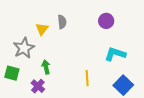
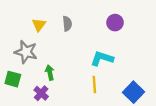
yellow triangle: (42, 29) -> (39, 25), moved
gray star: (24, 48) -> (26, 52), turned -30
cyan L-shape: (115, 54) -> (102, 58), moved

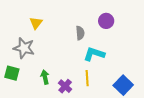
gray semicircle: (67, 24) -> (80, 33), moved
green arrow: (50, 73) -> (45, 77), moved
purple cross: (41, 93) -> (65, 86), moved

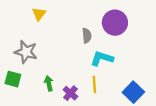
purple circle: (106, 21) -> (115, 23), size x1.5
yellow triangle: (36, 23) -> (39, 14), moved

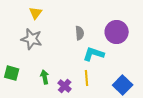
purple circle: (115, 23) -> (117, 32), moved
gray star: (26, 52) -> (32, 39), moved

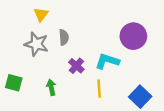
gray semicircle: (80, 33) -> (64, 37), moved
purple cross: (65, 86) -> (76, 66), moved

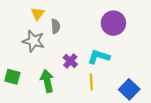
purple circle: (133, 36) -> (113, 23), moved
gray semicircle: (64, 37) -> (56, 26), moved
green arrow: (51, 87) -> (47, 81), size x1.5

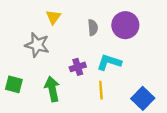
yellow triangle: (38, 14) -> (53, 17), moved
gray semicircle: (56, 26) -> (93, 27), moved
purple cross: (70, 61) -> (78, 67), turned 32

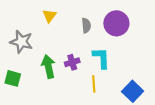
gray star: (37, 45) -> (21, 42), moved
cyan L-shape: (109, 62) -> (101, 58), turned 70
green arrow: (52, 89) -> (48, 67), moved

